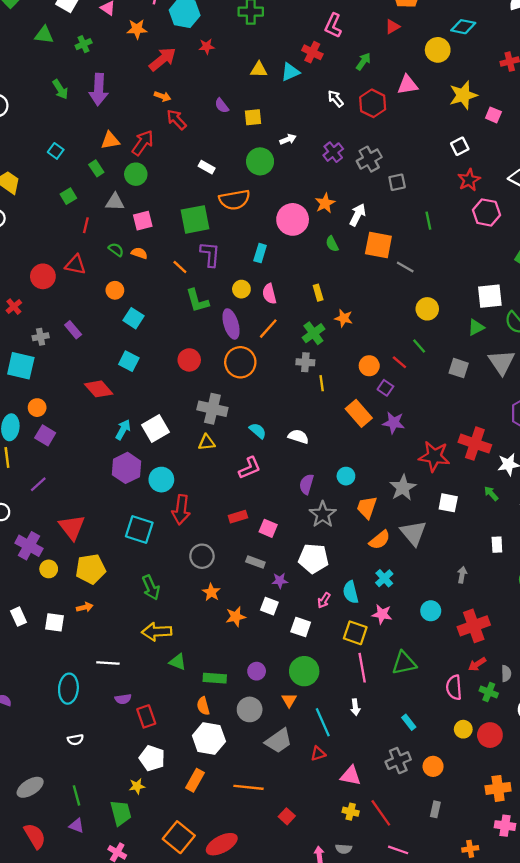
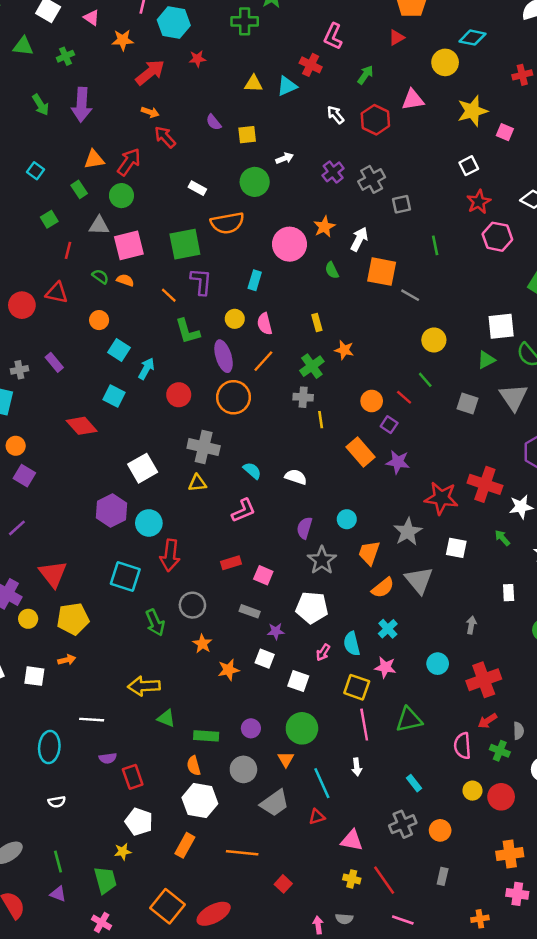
pink square: (143, 221) -> (129, 245), size x1.4
cyan arrow: (123, 430) -> (146, 369), moved
green arrow: (151, 588) -> (155, 623), moved

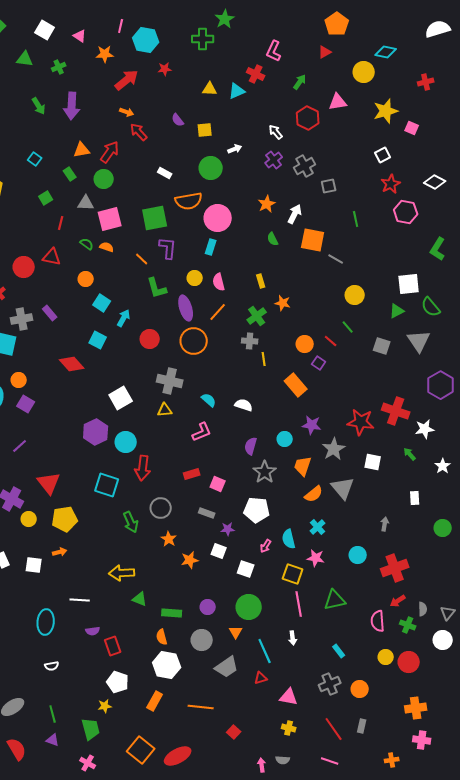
white arrow: (336, 115) -> (276, 132), moved
pink circle: (289, 244) -> (218, 218), moved
gray cross: (19, 370) -> (22, 319), size x1.5
purple star: (398, 462) -> (312, 425), moved
red line: (384, 880) -> (334, 729), moved

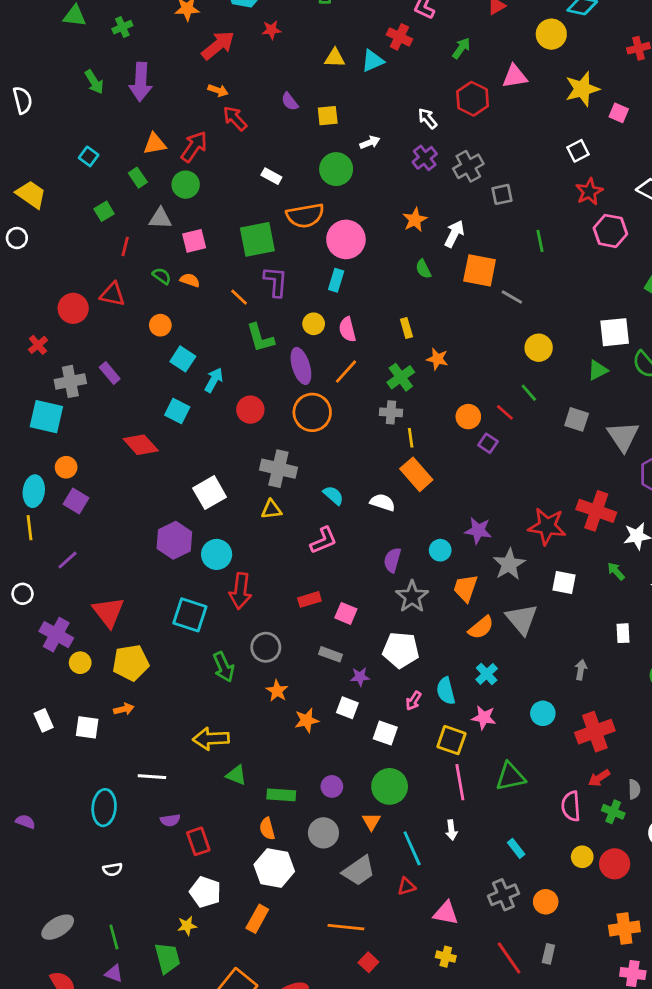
pink square: (110, 219) -> (194, 241), size x0.7
gray triangle: (419, 341) -> (623, 436), moved
orange rectangle: (296, 385) -> (416, 474), moved
orange line: (201, 707) -> (346, 927), moved

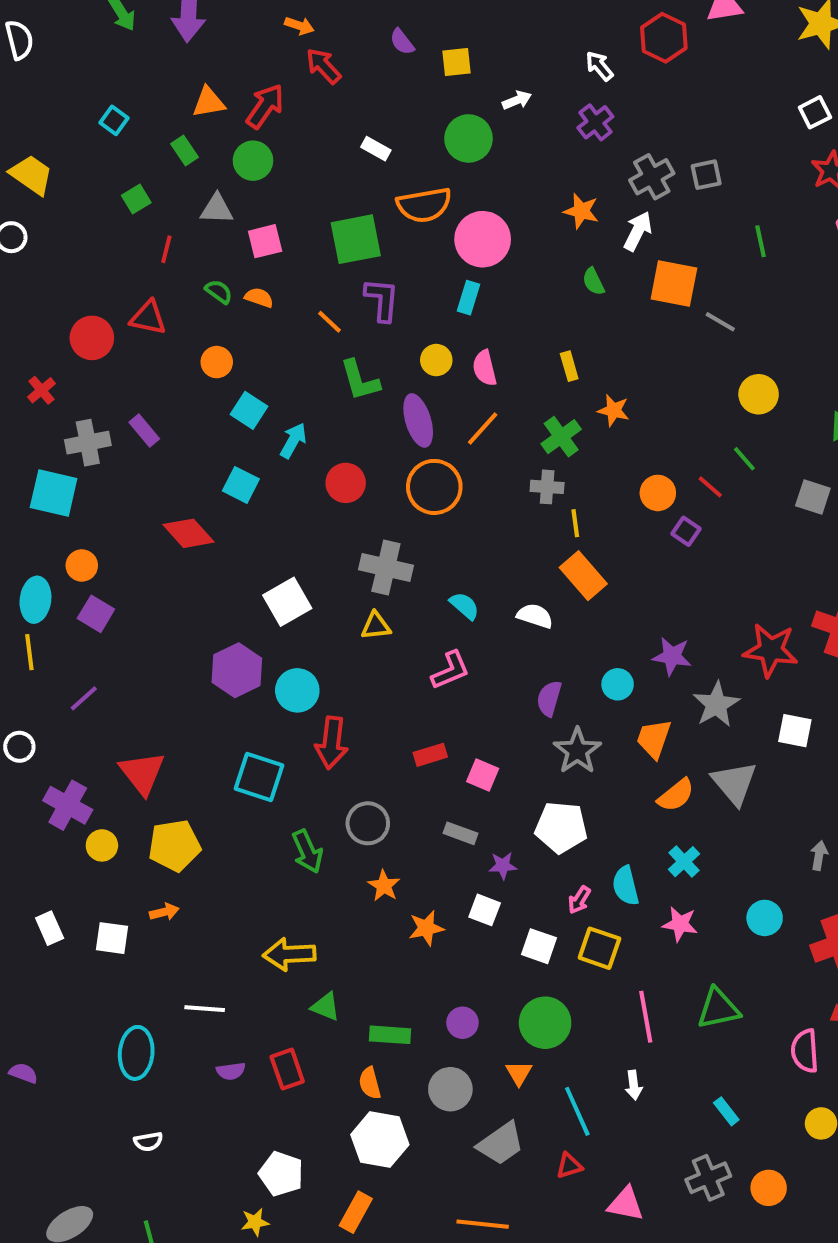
gray cross: (468, 166) -> (652, 177), moved
orange star: (415, 220) -> (581, 211), turned -30
yellow square: (451, 740) -> (599, 948), moved
red rectangle: (198, 841) -> (287, 1069), moved

